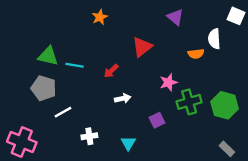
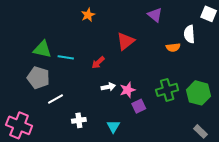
pink star: (168, 82) -> (128, 90), moved

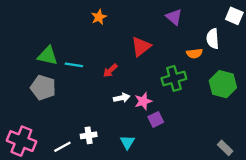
green cross: (167, 90) -> (174, 78), moved
green hexagon: (199, 93) -> (223, 84), moved
white line: (56, 99) -> (62, 147), moved

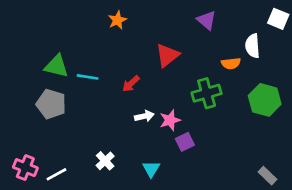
white cross: (89, 135) -> (105, 161), turned -35
pink cross: (21, 141) -> (25, 168), size x0.7
white line: (62, 147) -> (56, 174), moved

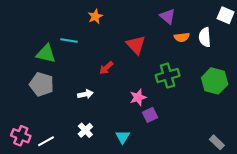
red triangle: (167, 55) -> (136, 45), turned -35
orange semicircle: (231, 63) -> (182, 37), moved
cyan line: (88, 77) -> (69, 40), moved
white arrow: (144, 116) -> (85, 94), moved

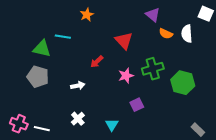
orange semicircle: (182, 37) -> (166, 34), turned 32
green hexagon: (215, 81) -> (183, 83), moved
pink star: (138, 97) -> (126, 76), moved
white line: (46, 141) -> (42, 129), turned 42

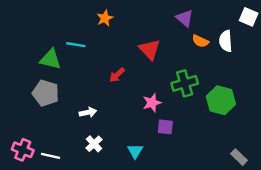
pink star: (126, 76) -> (152, 103), moved
white arrow: (78, 86) -> (88, 112), moved
purple square: (137, 105) -> (165, 127), turned 32

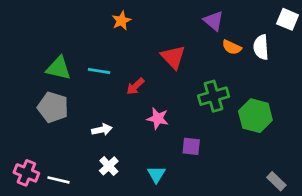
cyan line: (76, 45) -> (99, 71), moved
pink star: (152, 103) -> (158, 118), moved, turned 30

